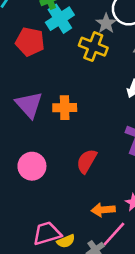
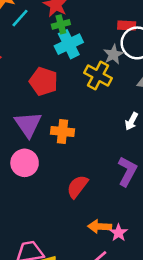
red pentagon: (30, 42) -> (43, 81), moved
pink circle: (32, 166) -> (25, 163), moved
orange arrow: (103, 210) -> (100, 227), moved

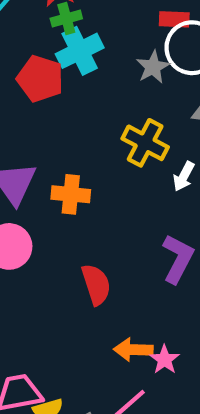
yellow cross: (98, 75) -> (145, 143), moved
red pentagon: (43, 81) -> (40, 79), moved
red semicircle: (77, 187) -> (96, 284), turned 125

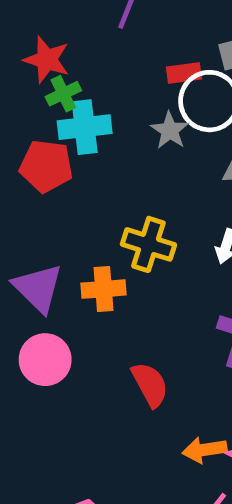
cyan cross: (80, 51) -> (85, 127), turned 30
yellow cross: (145, 143) -> (148, 244), moved

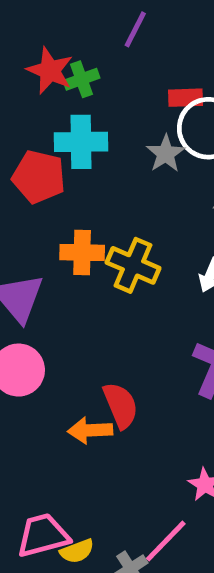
green cross: (63, 94) -> (81, 79), moved
orange cross: (104, 289) -> (82, 253), moved
orange arrow: (205, 450) -> (90, 430), moved

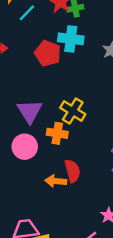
orange cross: (82, 253) -> (57, 133), moved
yellow cross: (133, 265) -> (73, 111), moved

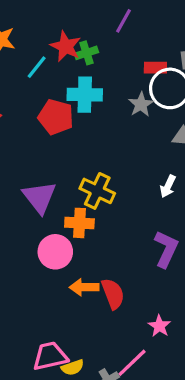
cyan line: (27, 13) -> (37, 67), moved
pink circle: (25, 147) -> (55, 252), moved
red semicircle: (72, 171) -> (113, 294), moved

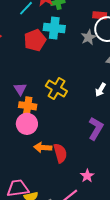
red pentagon: (56, 117) -> (35, 40), turned 30
purple triangle: (39, 197) -> (20, 89), size x0.6
orange cross: (79, 223) -> (28, 106), moved

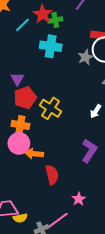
red pentagon: (35, 40) -> (25, 98), moved
purple triangle: (20, 89) -> (17, 79), moved
orange arrow: (43, 147) -> (34, 154), moved

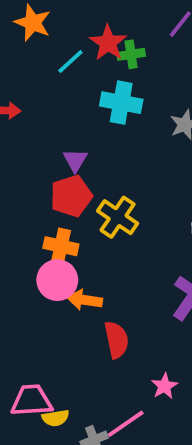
purple triangle: (17, 79) -> (75, 160), moved

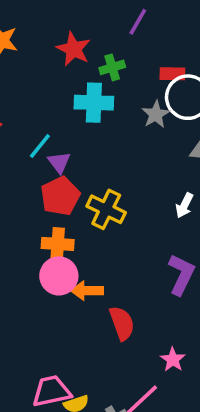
green cross: (131, 54) -> (112, 67), moved
cyan line: (70, 62) -> (40, 146), moved

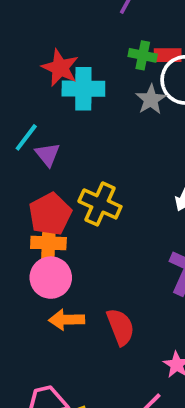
red star: (73, 49) -> (60, 68), moved
green cross: (112, 67) -> (143, 55), moved, turned 30
red pentagon: (60, 196) -> (50, 214), moved
orange arrow: (87, 291) -> (67, 320), moved

